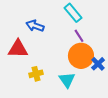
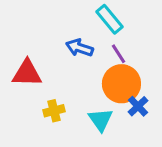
blue arrow: (35, 26) -> (79, 48), moved
blue cross: (98, 64) -> (138, 106), moved

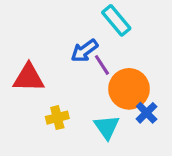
blue arrow: (79, 48) -> (84, 51), turned -55
purple line: (118, 54) -> (102, 65), moved

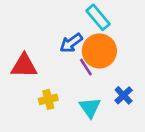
purple line: (102, 65) -> (86, 67), moved
orange circle: (129, 89) -> (99, 51), moved

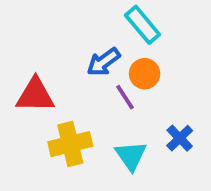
orange circle: (99, 51) -> (145, 74), size x0.6
yellow cross: (48, 99) -> (70, 144), size x1.5

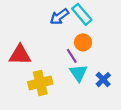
blue arrow: (104, 62) -> (59, 17), moved
cyan triangle: (131, 156) -> (78, 73), moved

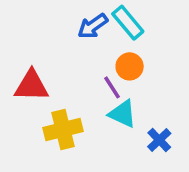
cyan triangle: (78, 73) -> (123, 114), turned -30
blue cross: (103, 80) -> (159, 140), moved

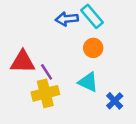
blue arrow: (93, 26) -> (67, 19), turned 30
purple line: (112, 87) -> (47, 72), moved

